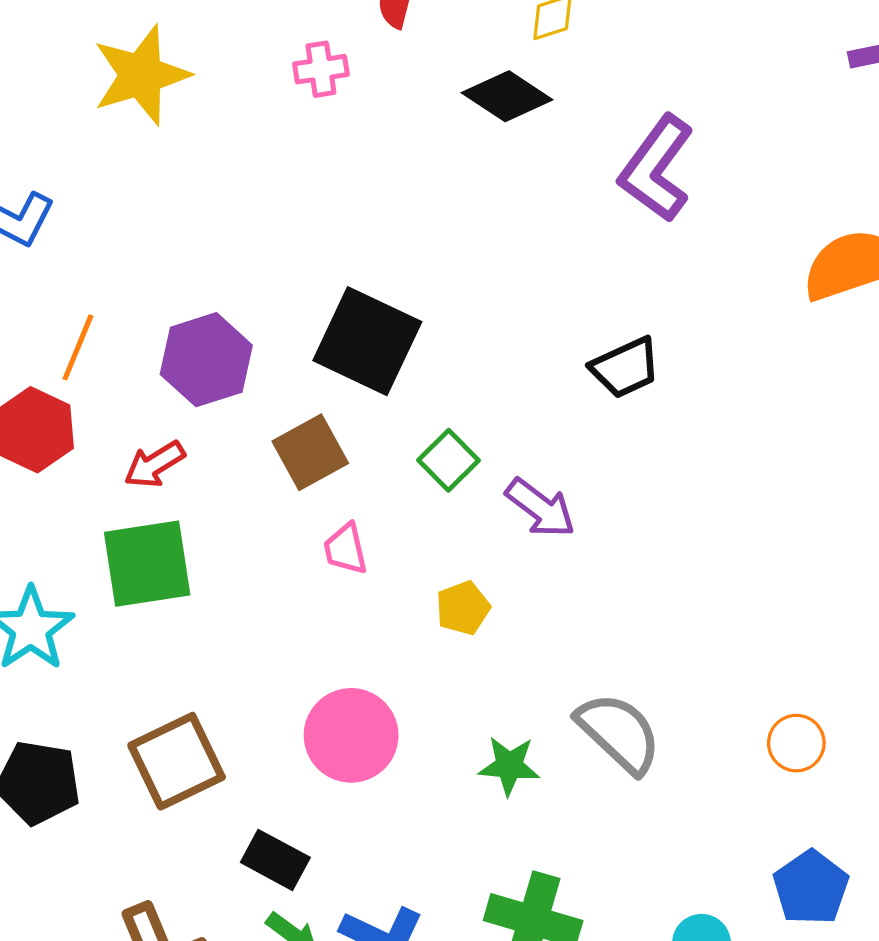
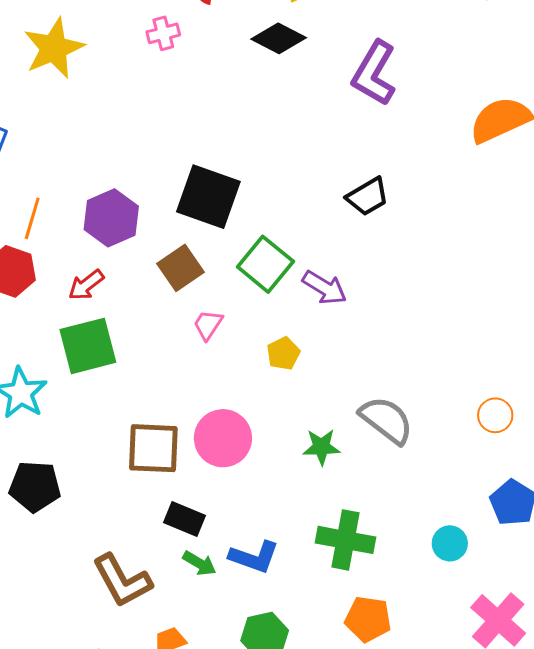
green square: (449, 460) -> (265, 264), size x1.5
pink trapezoid: (346, 549) -> (208, 325), turned 52
brown square: (177, 761) -> (153, 448), moved, turned 34

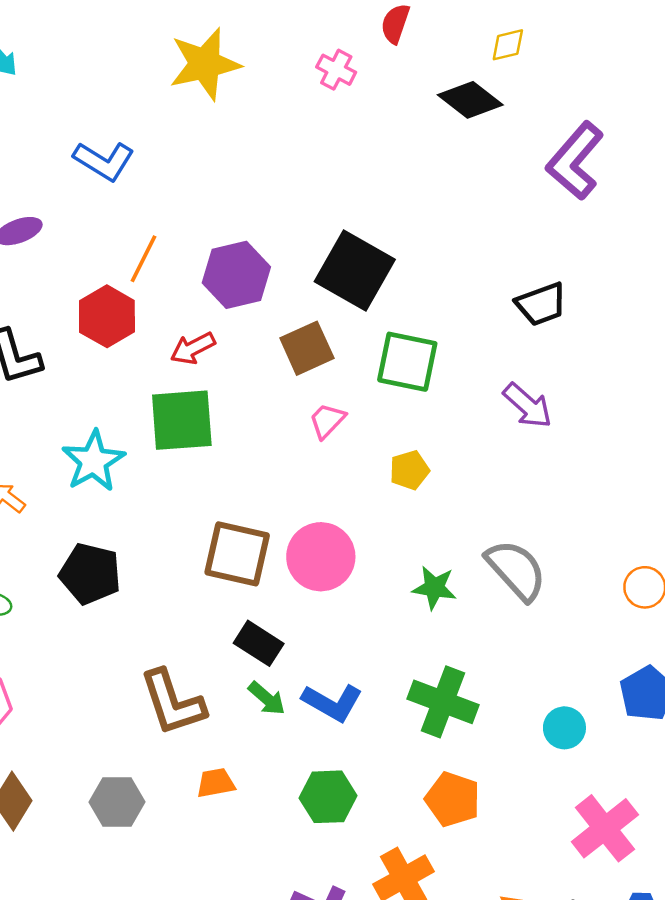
pink cross: (163, 33) -> (336, 70), turned 32
green square: (265, 264) -> (407, 362), turned -38
purple arrow: (324, 288) -> (528, 406), moved

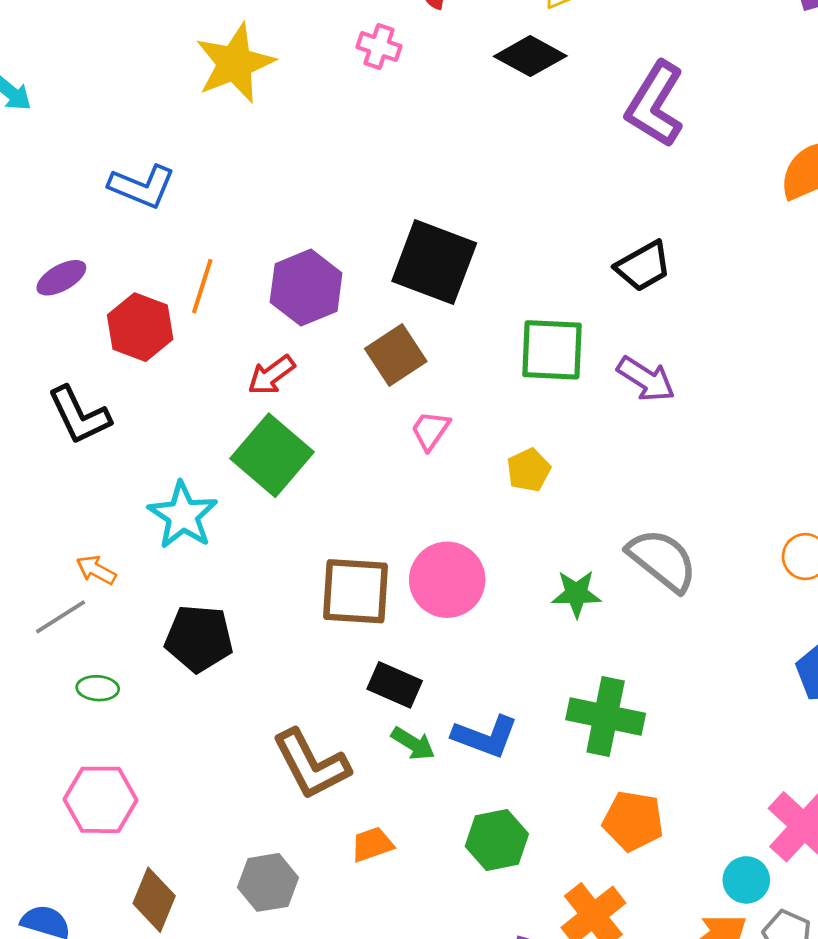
red hexagon: (107, 316) -> (140, 327), moved
green square: (407, 362) -> (552, 350), moved
green square: (182, 420) -> (272, 455), turned -36
cyan circle: (564, 728) -> (746, 880), moved

